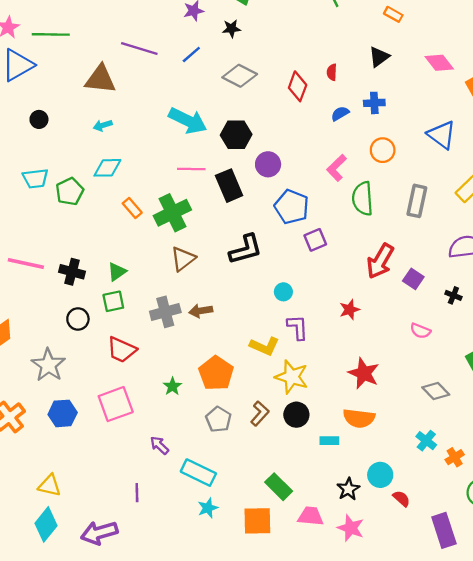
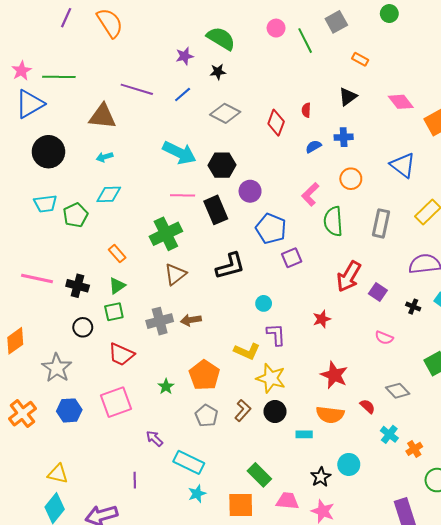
black circle: (39, 119) -> (48, 152), size x2.0
orange rectangle: (132, 208) -> (117, 254), moved
red semicircle: (401, 498) -> (367, 406), moved

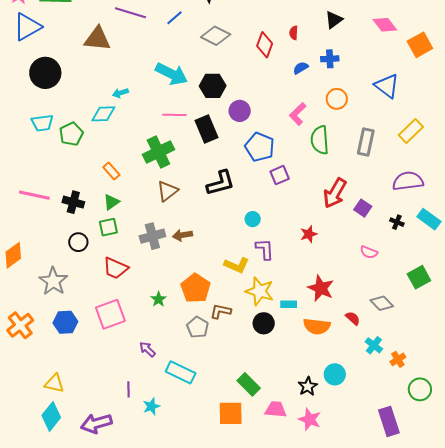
cyan arrow: (105, 157) -> (120, 93), moved
brown L-shape: (243, 410) -> (221, 311), moved, turned -120
cyan rectangle: (304, 434) -> (289, 304), moved
cyan star: (197, 494) -> (151, 406), moved

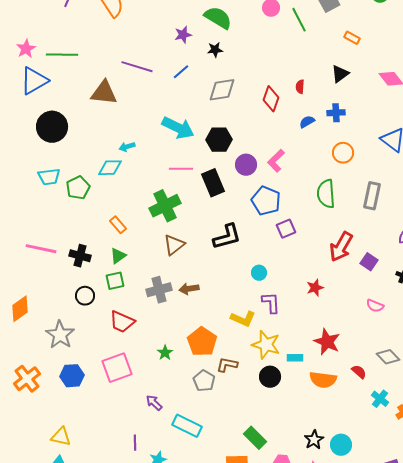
gray diamond: (216, 36) -> (222, 90), turned -36
pink L-shape: (298, 114) -> (276, 161), moved
cyan circle: (335, 374) -> (341, 445), moved

